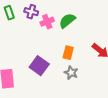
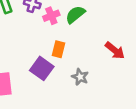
orange rectangle: (68, 53) -> (59, 49), moved

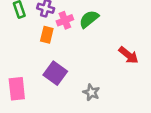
orange rectangle: (59, 49) -> (47, 35), moved
gray star: (80, 77) -> (91, 92), moved

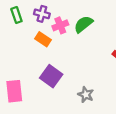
orange rectangle: (47, 35) -> (43, 39), turned -70

